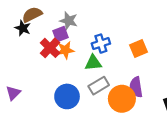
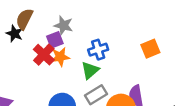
brown semicircle: (32, 15) -> (24, 19), turned -36
orange square: (139, 48) -> (150, 49), moved
green triangle: (93, 63) -> (90, 70), turned -36

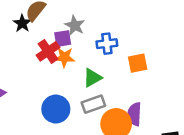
orange square: (150, 49) -> (138, 63), moved
blue cross: (98, 50) -> (107, 44), moved

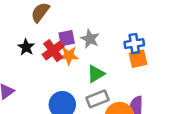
black star: (22, 23) -> (26, 47), moved
gray star: (75, 25) -> (90, 39), moved
blue cross: (107, 44) -> (134, 44), moved

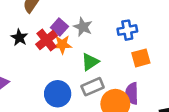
purple square: (67, 38) -> (59, 27), turned -35
orange square: (138, 59) -> (141, 58), moved

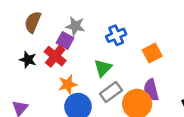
gray star: (83, 27) -> (75, 26), moved
blue cross: (127, 30) -> (116, 35), moved
orange star: (62, 44) -> (68, 84), moved

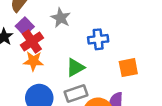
purple square: (65, 40) -> (25, 26), moved
orange star: (68, 84) -> (33, 61), moved

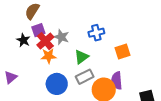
gray star: (61, 18) -> (61, 37), moved
purple square: (25, 26) -> (38, 30), turned 32

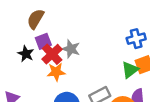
blue cross: (96, 33) -> (136, 39), moved
green triangle: (82, 57) -> (130, 70), moved

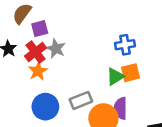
purple square: (43, 41) -> (40, 29), moved
orange star: (56, 72) -> (38, 71), turned -30

